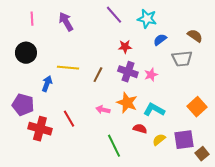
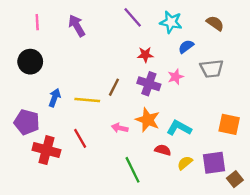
brown semicircle: (195, 36) -> (215, 23), moved
yellow line: (68, 68) -> (87, 100), moved
pink star: (151, 75) -> (176, 77), moved
orange square: (197, 107) -> (229, 124), turned -36

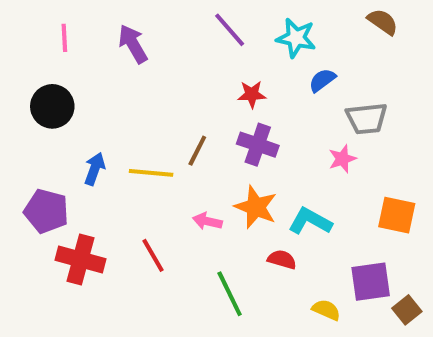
brown semicircle: (215, 23) -> (383, 22), moved
pink star: (176, 77) -> (342, 159), moved
red line: (80, 138) -> (153, 255), moved
yellow semicircle: (185, 163) -> (326, 310), moved, turned 63

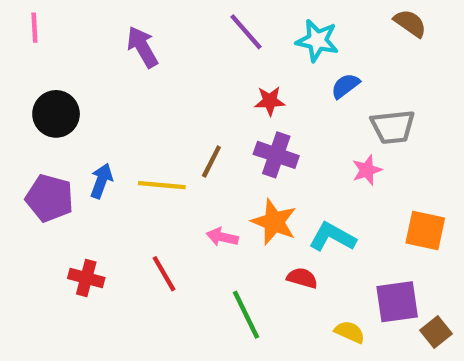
pink line: (64, 38) -> (34, 28), moved
purple pentagon: (46, 211) -> (50, 198), moved
red cross: (81, 259) -> (86, 278), size x0.7

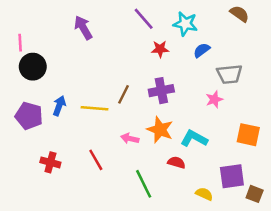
pink line: (34, 28) -> (20, 43), moved
red star: (270, 101) -> (160, 49), moved
purple cross: (276, 155) -> (161, 91), turned -30
brown square: (436, 332) -> (255, 194), turned -30

